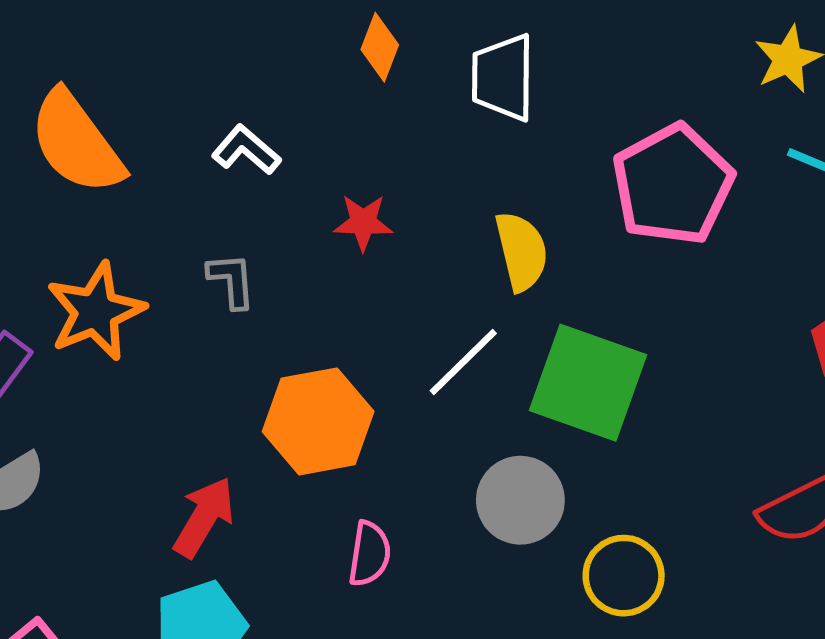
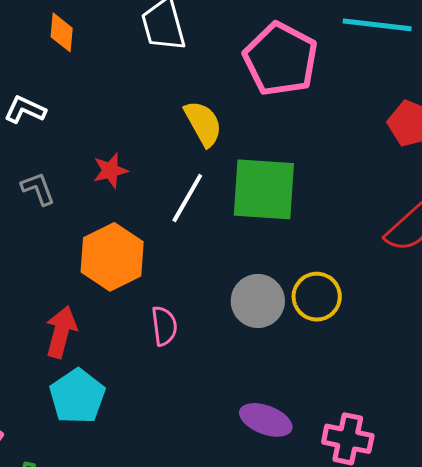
orange diamond: (380, 47) -> (62, 32), moved
red star: (363, 222) -> (110, 170), moved
gray circle: (520, 500) -> (258, 301), moved

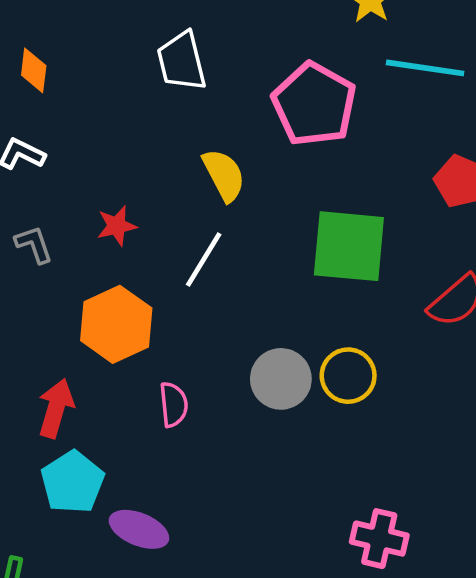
orange diamond: (62, 32) -> (34, 70), moved
green square: (264, 189) -> (349, 246), moved
purple ellipse: (266, 420) -> (139, 529), moved

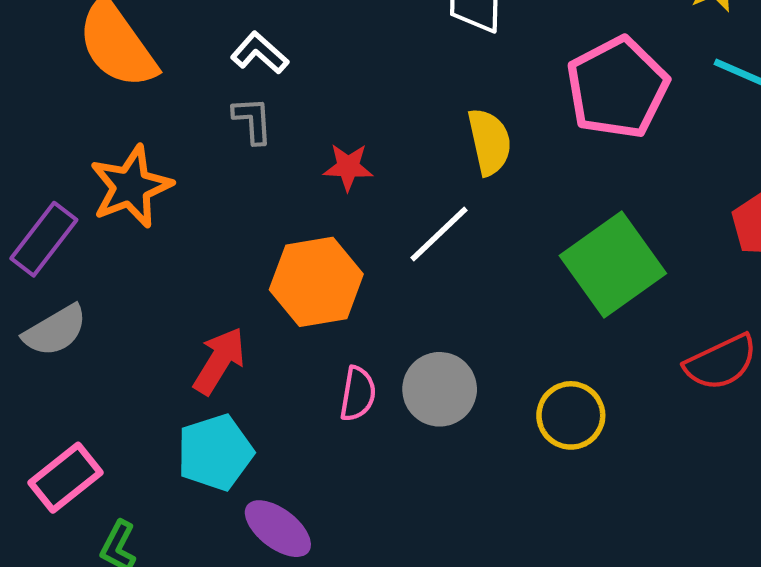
gray L-shape: (34, 244) -> (253, 120), moved
green square: (349, 246) -> (613, 264), turned 34
gray circle: (281, 379) -> (440, 389), moved

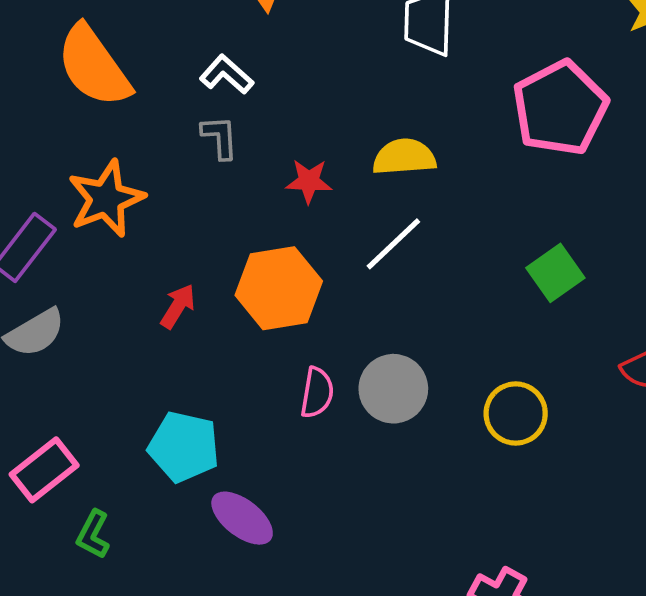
yellow semicircle: (489, 142) -> (404, 157), moved, turned -82
green square: (613, 264) -> (555, 273), size x0.6
red arrow: (219, 361) -> (178, 306), moved, size x0.7
cyan pentagon: (215, 452) -> (184, 447), turned 30

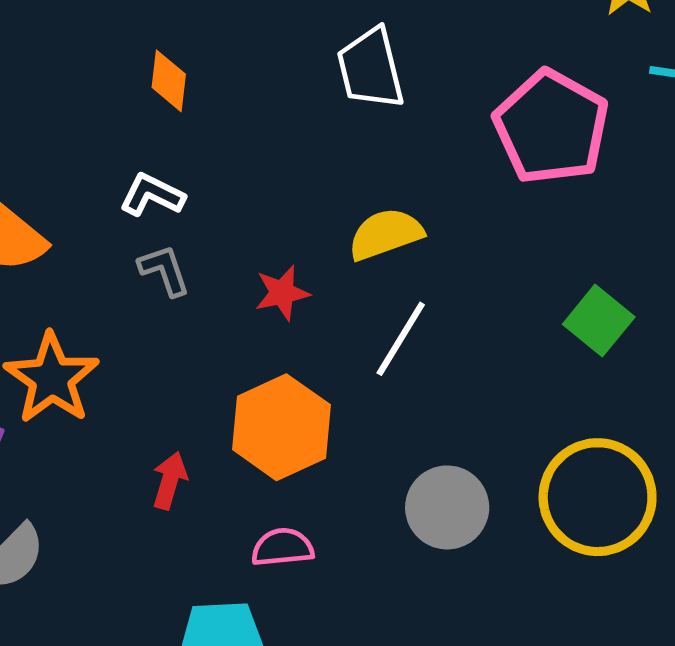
pink semicircle: (317, 393) -> (282, 547), moved, turned -90
yellow circle: (516, 414) -> (598, 497), size x1.5

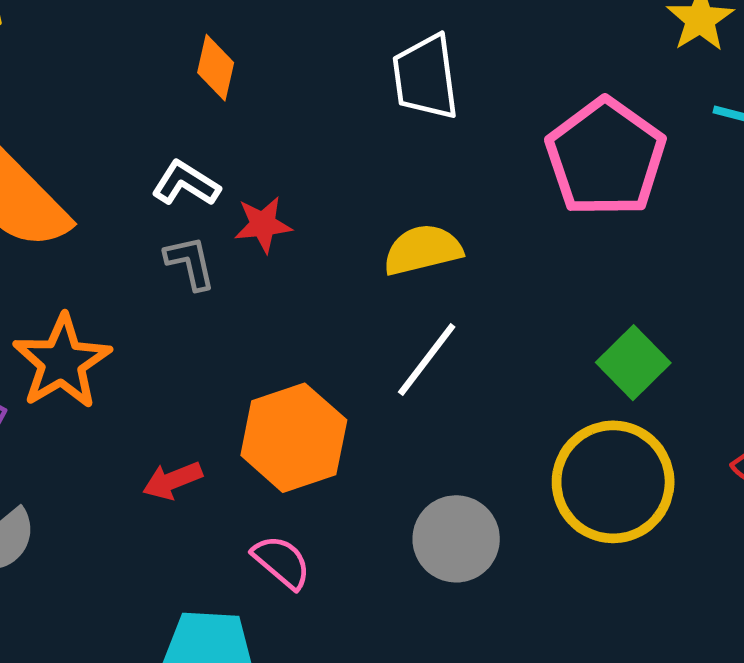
red star: (282, 293) -> (263, 224), moved
red arrow: (170, 481) -> (172, 480), turned -134
yellow circle: (598, 497) -> (613, 482), moved
pink semicircle: (282, 547) -> (282, 562), turned 40

